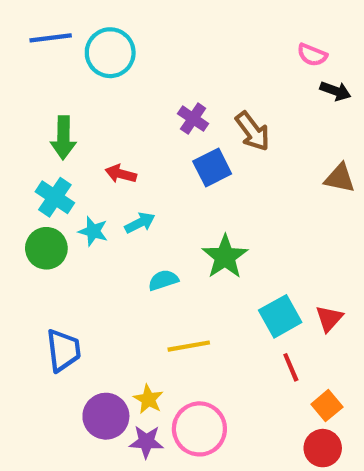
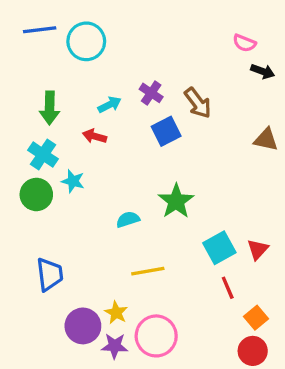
cyan arrow: (140, 223) -> (110, 105), moved

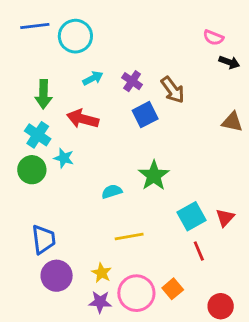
cyan arrow: (110, 105) -> (93, 78), moved
red arrow: (95, 136) -> (83, 119), size x1.5
orange square: (256, 318) -> (173, 289), moved
purple circle: (83, 326) -> (57, 276), moved

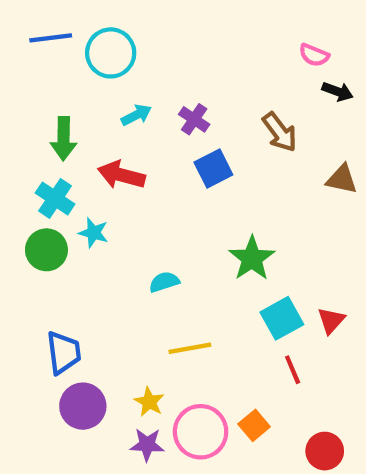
brown arrow: (173, 90) -> (280, 132), moved
green star: (154, 176) -> (252, 258), moved

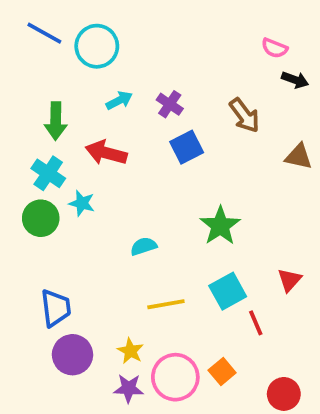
blue line: (51, 38) -> (44, 33), turned 36
cyan square: (282, 318) -> (228, 291), moved

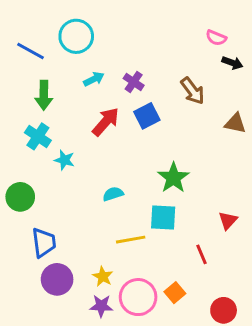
blue line: (44, 33) -> (31, 51), moved
red arrow: (106, 153) -> (106, 122), moved, turned 116
green circle: (41, 218) -> (20, 197), moved
cyan square: (228, 291) -> (163, 218), moved, turned 32

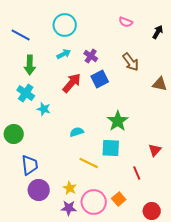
cyan circle: (76, 36) -> (65, 25), moved
pink semicircle: (216, 38) -> (126, 22), moved
black arrow: (232, 63) -> (158, 32), moved, turned -80
yellow line: (131, 240) -> (89, 163), turned 36

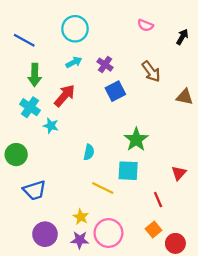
red arrow: (72, 83) -> (65, 96), moved
cyan semicircle: (77, 132) -> (89, 152), turned 120
blue trapezoid: (30, 165) -> (35, 190), turned 80
purple circle: (39, 190) -> (45, 234), moved
orange square: (119, 199) -> (153, 230), moved

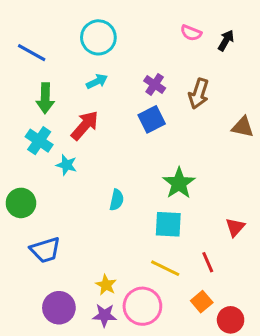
black arrow: (182, 37) -> (226, 40), moved
purple cross: (105, 65) -> (155, 84), moved
brown arrow: (151, 71) -> (199, 94), turned 55
yellow line: (103, 188) -> (165, 268), moved

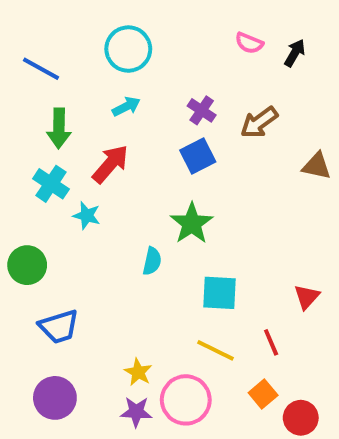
brown arrow: (199, 94) -> (259, 122), turned 36
green star: (179, 183) -> (192, 223), moved
purple circle: (59, 308) -> (55, 398), moved

